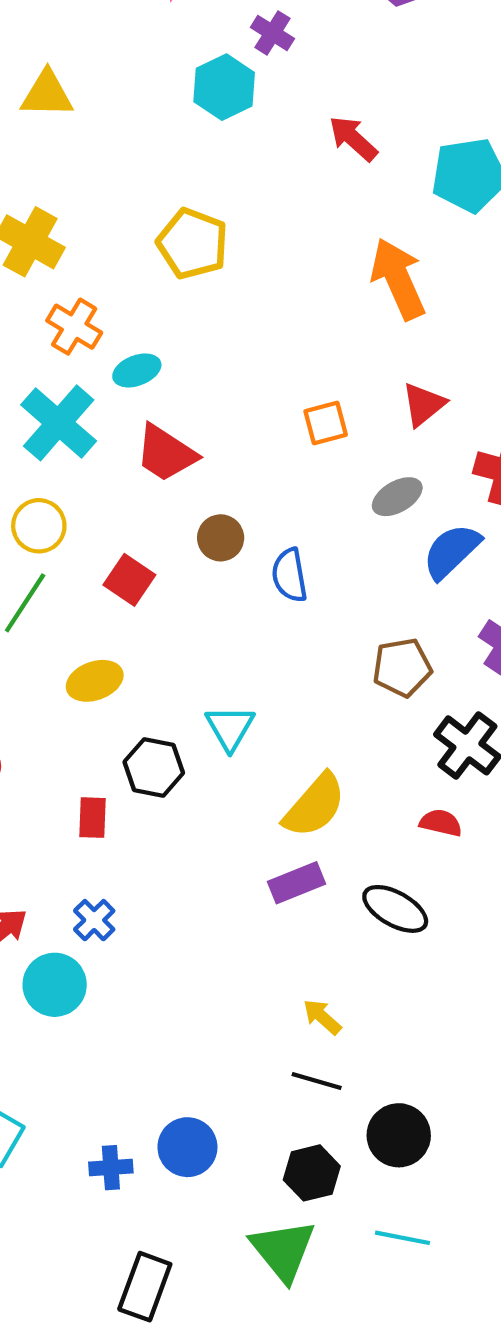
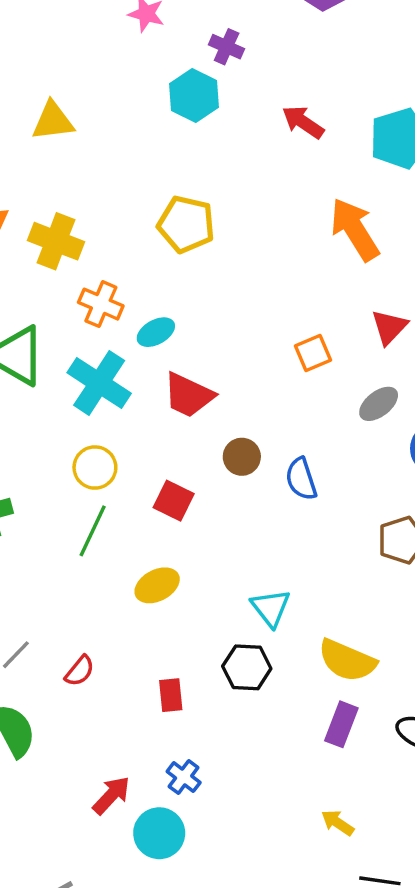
black hexagon: (154, 767) -> (247, 667), moved
yellow semicircle: (315, 806) -> (347, 660), turned 80
purple rectangle: (297, 883) -> (341, 724), turned -39
yellow arrow: (322, 1017) -> (338, 823), moved

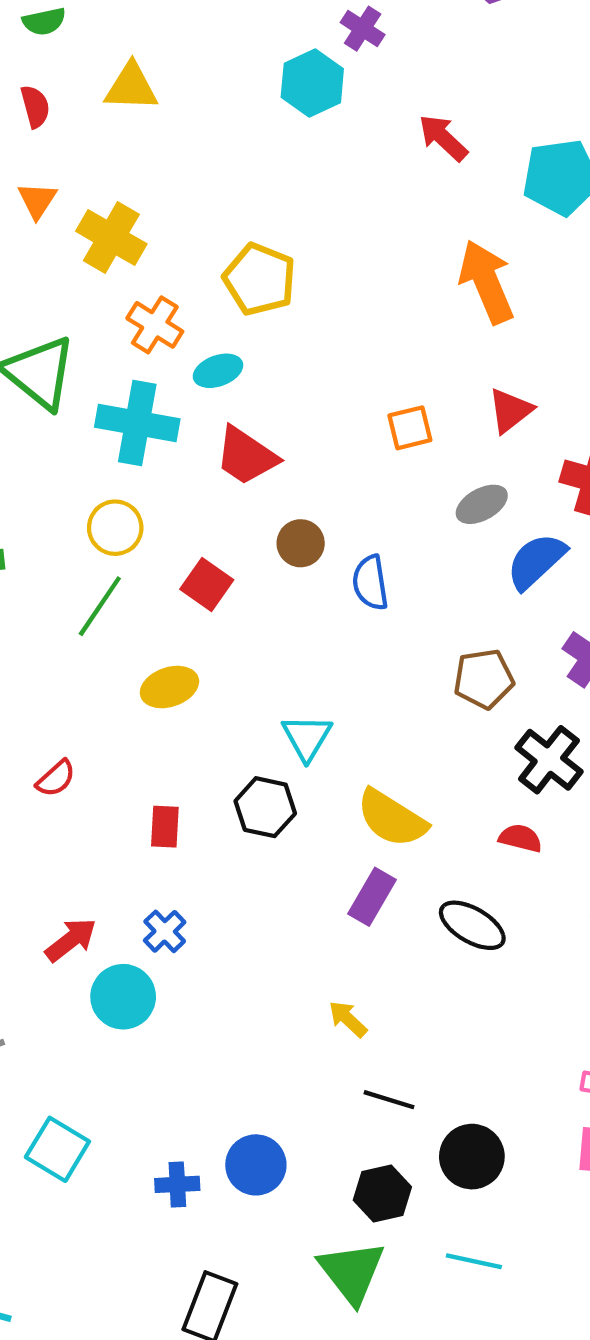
yellow pentagon: (186, 224) -> (260, 279), moved
cyan cross: (99, 383) -> (137, 423), turned -32

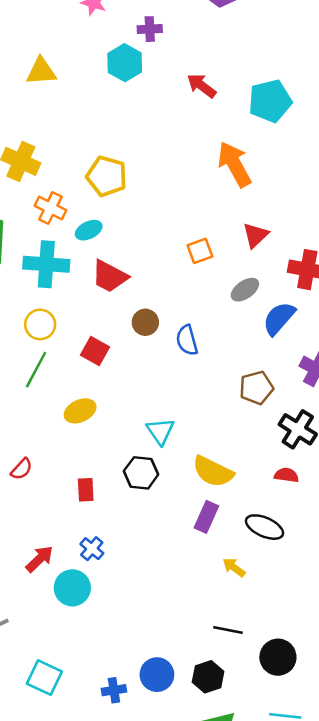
purple cross: (363, 29) -> (150, 29), turned -30
yellow triangle: (131, 87) -> (41, 71), moved
yellow arrow: (348, 1019) -> (234, 567), moved
black hexagon: (382, 1193) -> (208, 677), moved

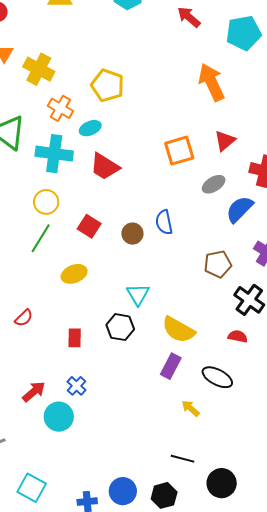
orange square: (200, 251) -> (179, 151), size x1.4
brown circle: (145, 322) -> (132, 234), moved

